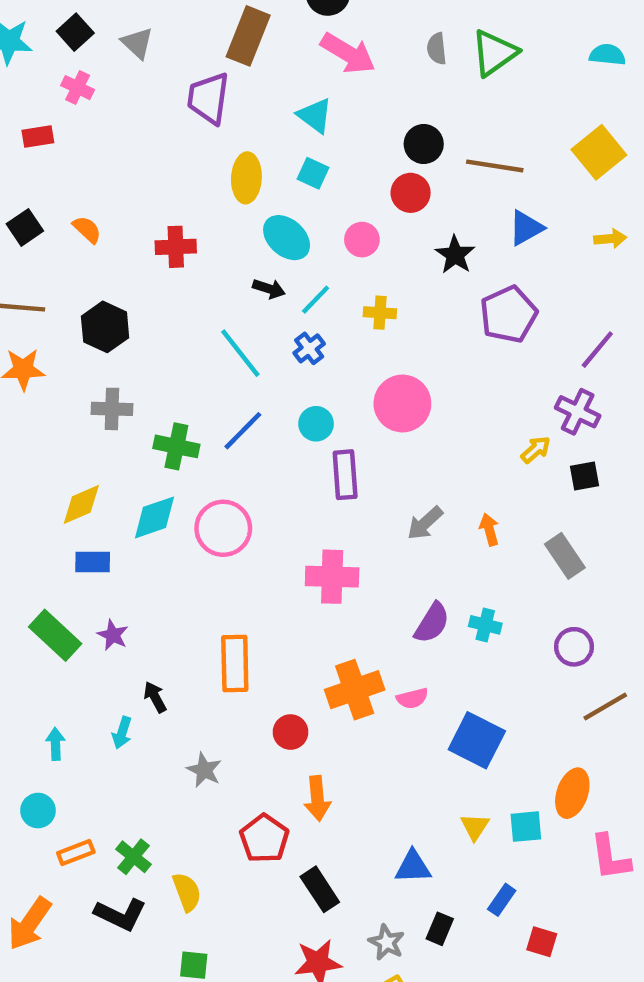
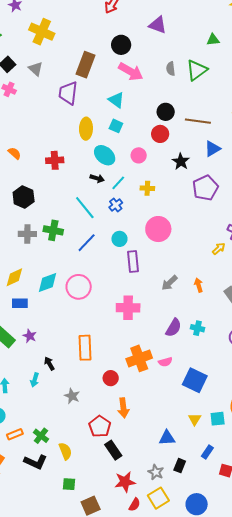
green cross: (176, 446) -> (53, 230), moved
black rectangle: (320, 889) -> (113, 450), moved

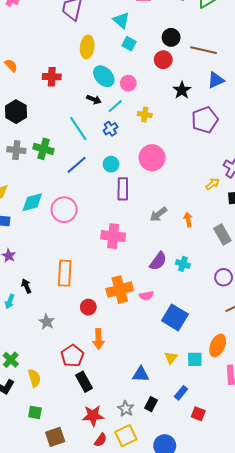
cyan square: (116, 126) -> (129, 44), moved
pink circle: (139, 155) -> (128, 83), moved

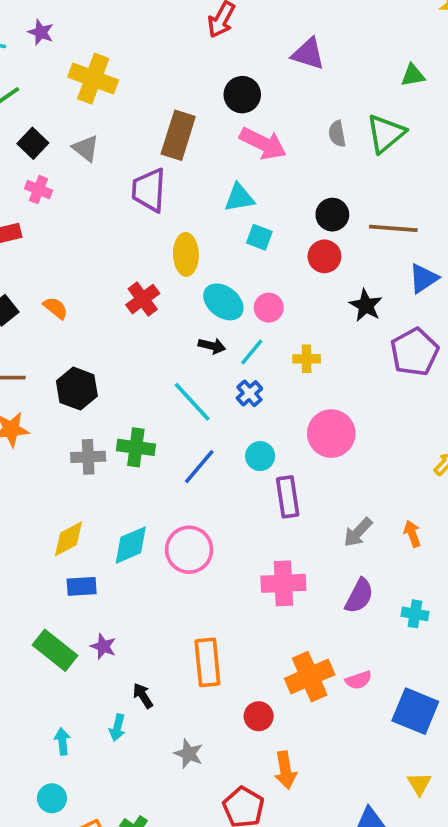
cyan triangle: (121, 20) -> (239, 198), turned -42
red cross: (52, 77) -> (143, 299), moved, turned -30
purple semicircle: (158, 261) -> (359, 596), moved

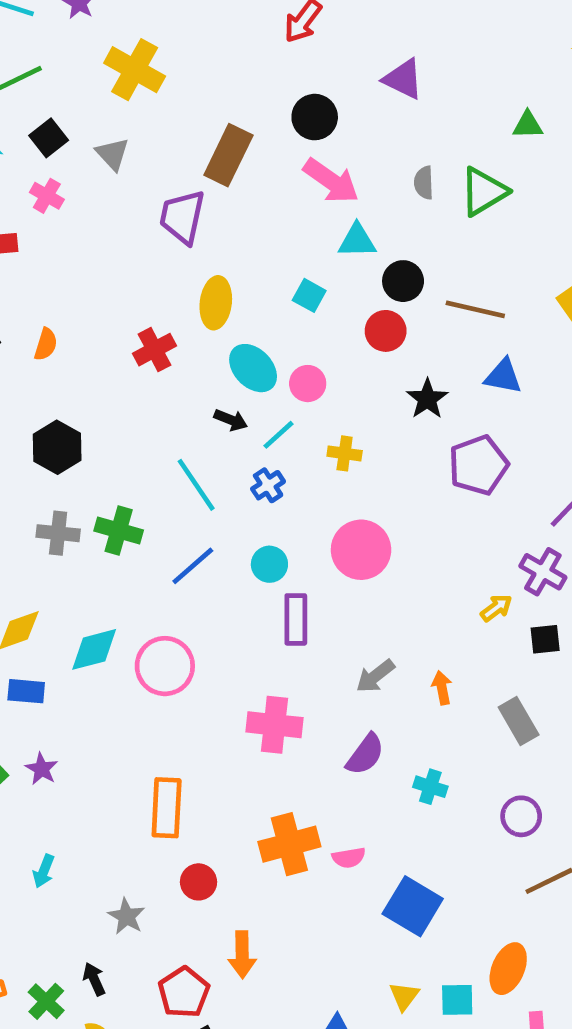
cyan triangle: (239, 198) -> (357, 241), moved
blue triangle: (424, 278) -> (503, 376), turned 36
orange semicircle: (56, 308) -> (46, 344), turned 60
black arrow: (143, 696) -> (94, 979), moved
red circle: (259, 716) -> (199, 882), moved

